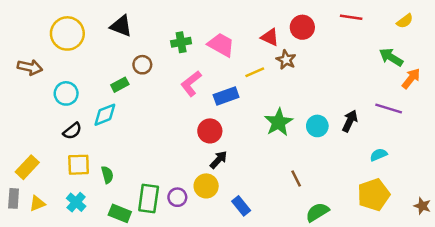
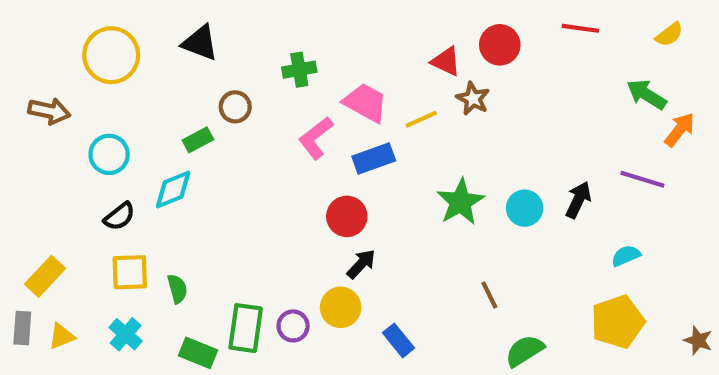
pink trapezoid: (221, 45) -> (365, 103), moved

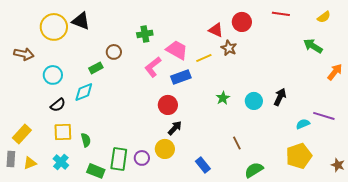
black triangle: (200, 43) -> (81, 21), moved
orange arrow: (680, 130) -> (335, 72), moved
purple line: (642, 179) -> (324, 116), moved
green star: (460, 202) -> (223, 98), size x0.6
blue rectangle: (398, 340) -> (203, 165), moved

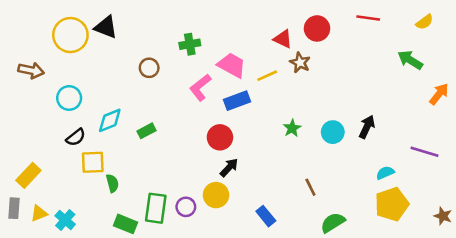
green rectangle: (96, 68) -> (146, 131), moved
cyan semicircle: (303, 124) -> (385, 173), moved
yellow square: (63, 132) -> (93, 162), moved
cyan cross: (61, 162) -> (65, 220), moved

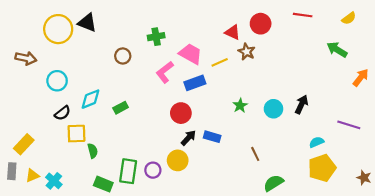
blue rectangle: (266, 216) -> (212, 137), moved, turned -35

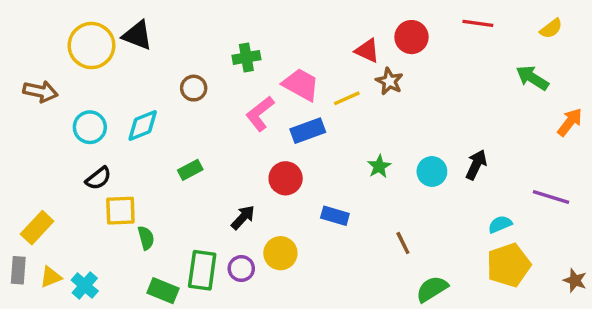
cyan diamond: (90, 99) -> (143, 126), moved
black arrow: (188, 138) -> (243, 217), moved

